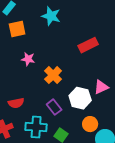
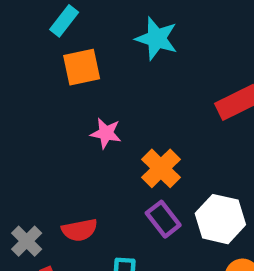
purple rectangle: (54, 107) -> (163, 219), moved

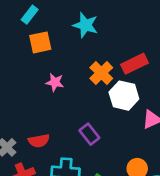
orange cross: (161, 168) -> (101, 73), moved
white hexagon: (220, 219) -> (124, 96), moved

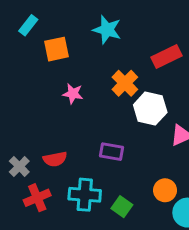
cyan rectangle: (30, 15) -> (28, 25), moved
red rectangle: (135, 64) -> (166, 56), moved
purple rectangle: (89, 134) -> (111, 152), turned -42

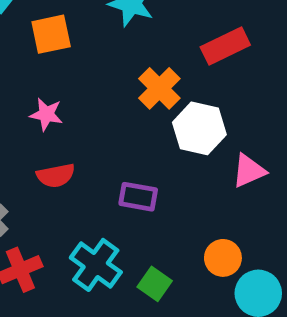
pink star: (73, 94) -> (46, 114), moved
red semicircle: (55, 159) -> (56, 176), moved
cyan cross: (85, 195) -> (96, 265), turned 32

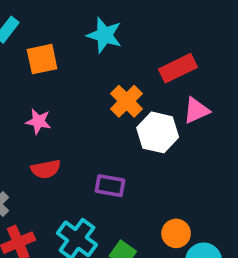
pink triangle: (249, 171) -> (196, 110), moved

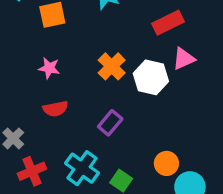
orange cross: (127, 101) -> (112, 66), moved
purple rectangle: (110, 186) -> (110, 123), turned -60

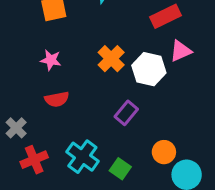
purple rectangle: (110, 123) -> (126, 113), moved

